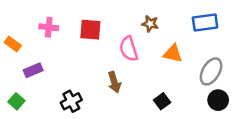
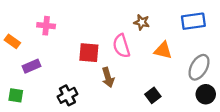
red square: (90, 30) -> (89, 53), moved
green square: (16, 101) -> (16, 95), turned -32

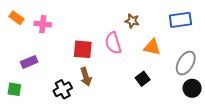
orange rectangle: (12, 41) -> (16, 18), moved
brown arrow: (108, 77) -> (86, 77), moved
black square: (153, 95) -> (143, 79), moved

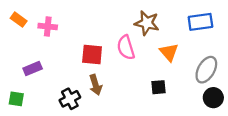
brown star: (132, 21) -> (147, 23), size x1.5
orange triangle: (152, 47) -> (169, 52), turned 36
black square: (143, 79) -> (158, 87), turned 32

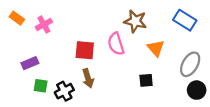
blue rectangle: (200, 22) -> (185, 20), turned 40
pink cross: (48, 27) -> (44, 24), turned -35
green square: (16, 99) -> (41, 86), moved

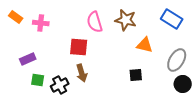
pink cross: (44, 24) -> (41, 23), turned 35
pink semicircle: (116, 44) -> (95, 22), moved
orange triangle: (156, 48) -> (145, 45), turned -36

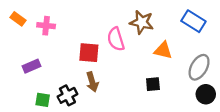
pink semicircle: (95, 22) -> (116, 39), moved
green square: (38, 80) -> (43, 100), moved

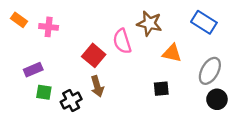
red square: (89, 53) -> (94, 55), turned 35
green square: (43, 100) -> (44, 92), moved

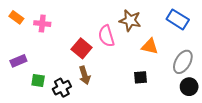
purple rectangle: (33, 70) -> (18, 61), moved

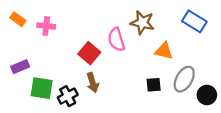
gray ellipse: (183, 62) -> (184, 79), moved
green square: (38, 80) -> (42, 88), size x1.5

